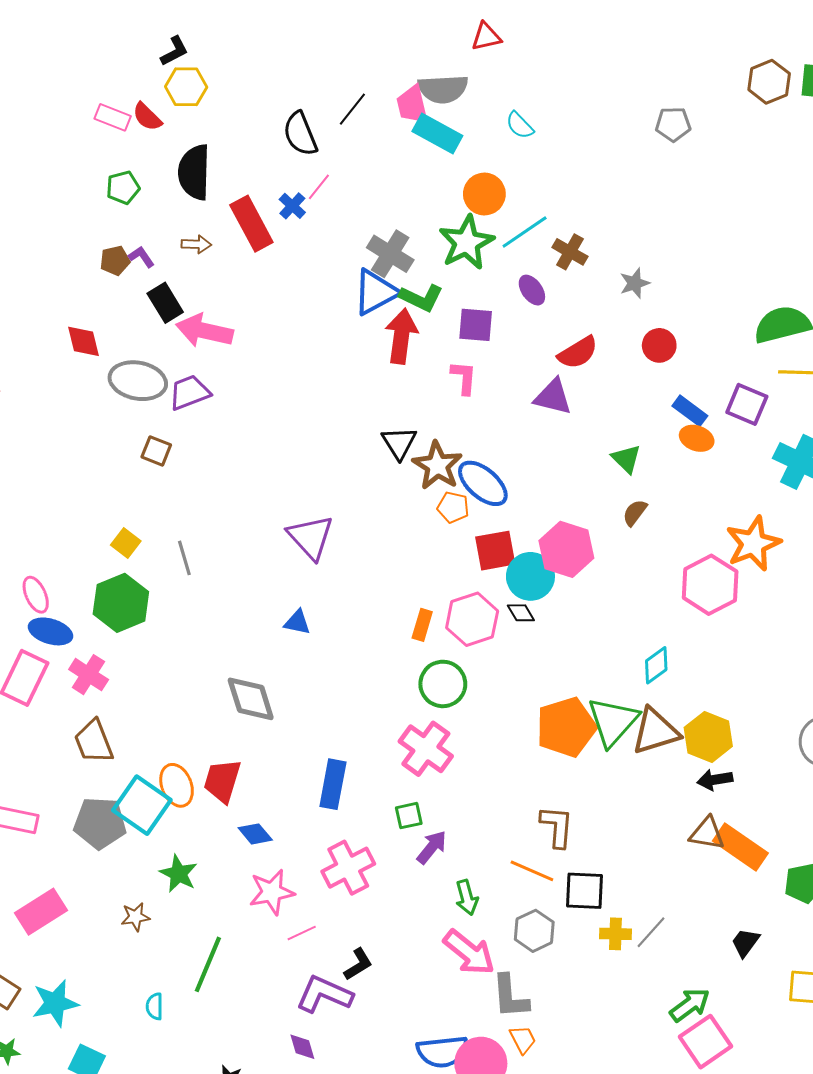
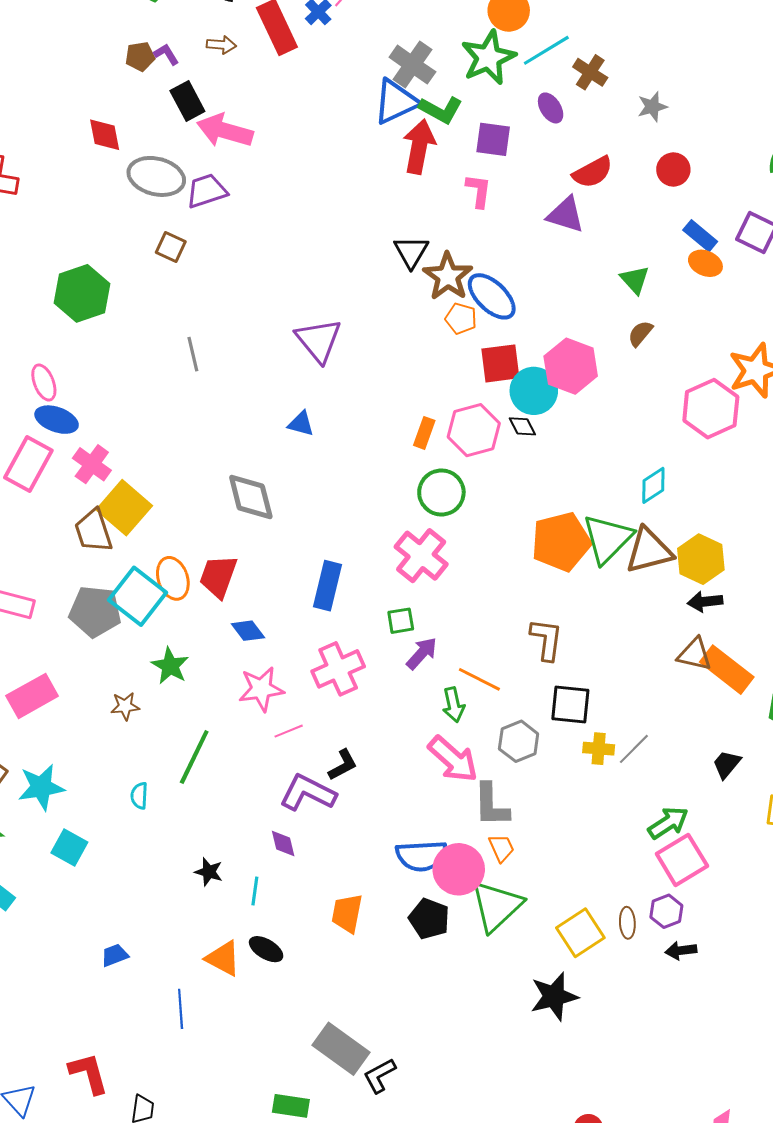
yellow square: (126, 543) -> (124, 508), moved, size x1.8
green hexagon: (121, 603) -> (82, 293), moved
orange line: (532, 871) -> (479, 679), moved

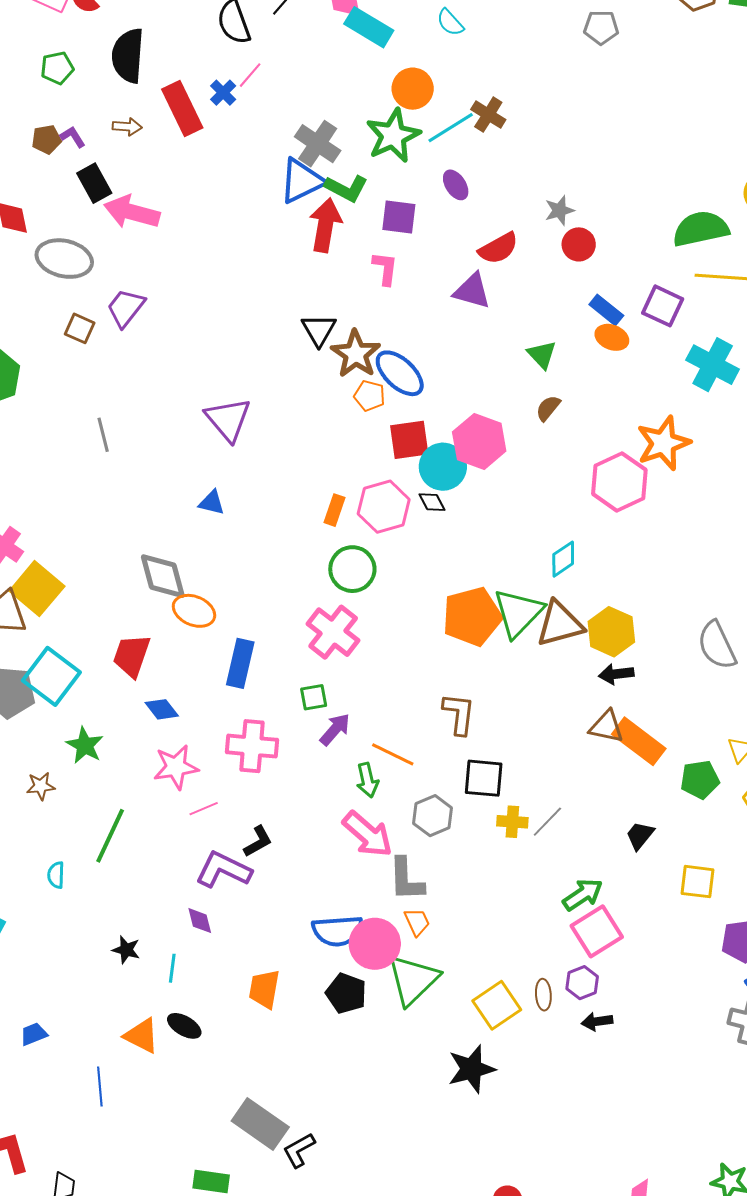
brown cross: (590, 72) -> (488, 115), moved
gray star: (652, 107) -> (559, 210), moved
purple trapezoid: (207, 191) -> (126, 308), moved, turned -33
orange ellipse: (173, 578) -> (194, 611), moved, turned -48
pink cross: (338, 669) -> (252, 746), turned 30

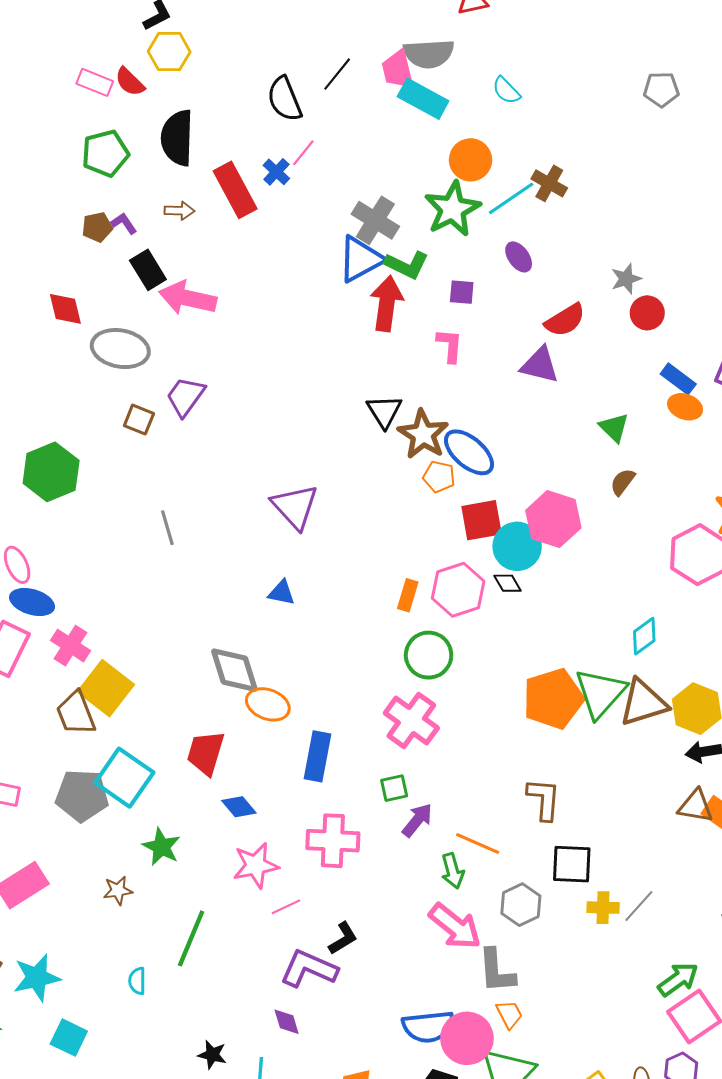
green pentagon: (57, 68) -> (105, 153), size x1.4
purple square: (399, 217) -> (462, 292), size x0.7

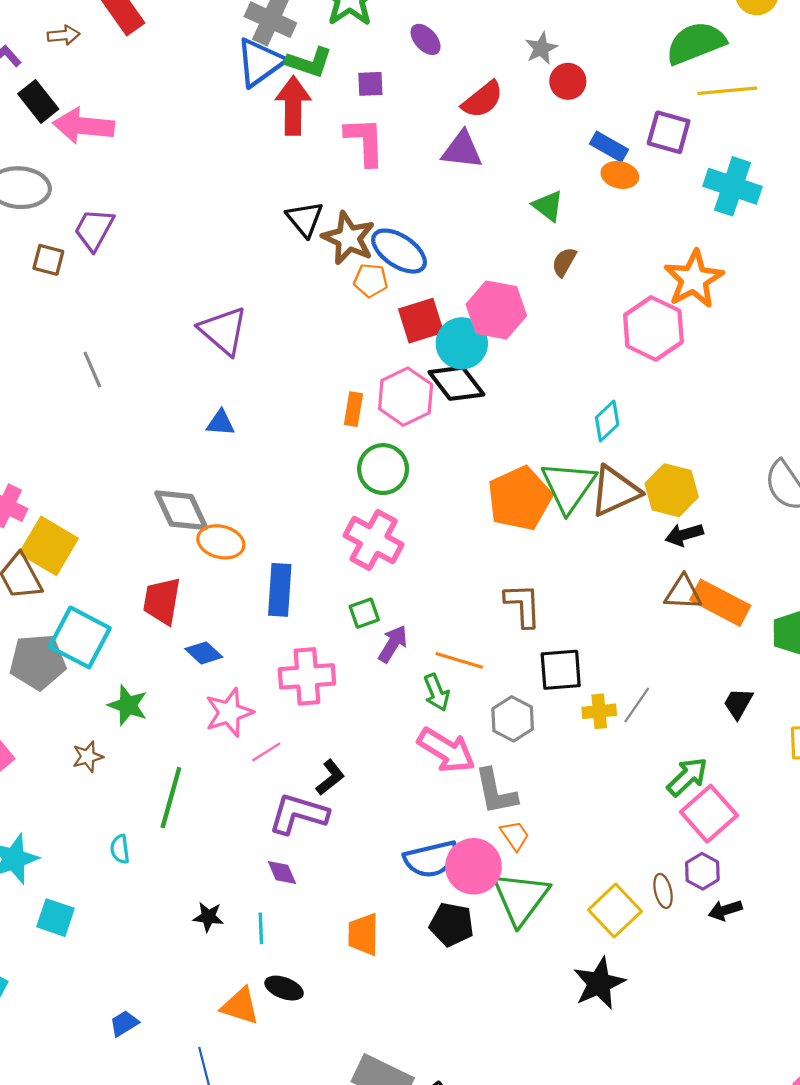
pink L-shape: (450, 345) -> (365, 141), size x1.4
black diamond: (507, 583) -> (456, 383), size x1.8

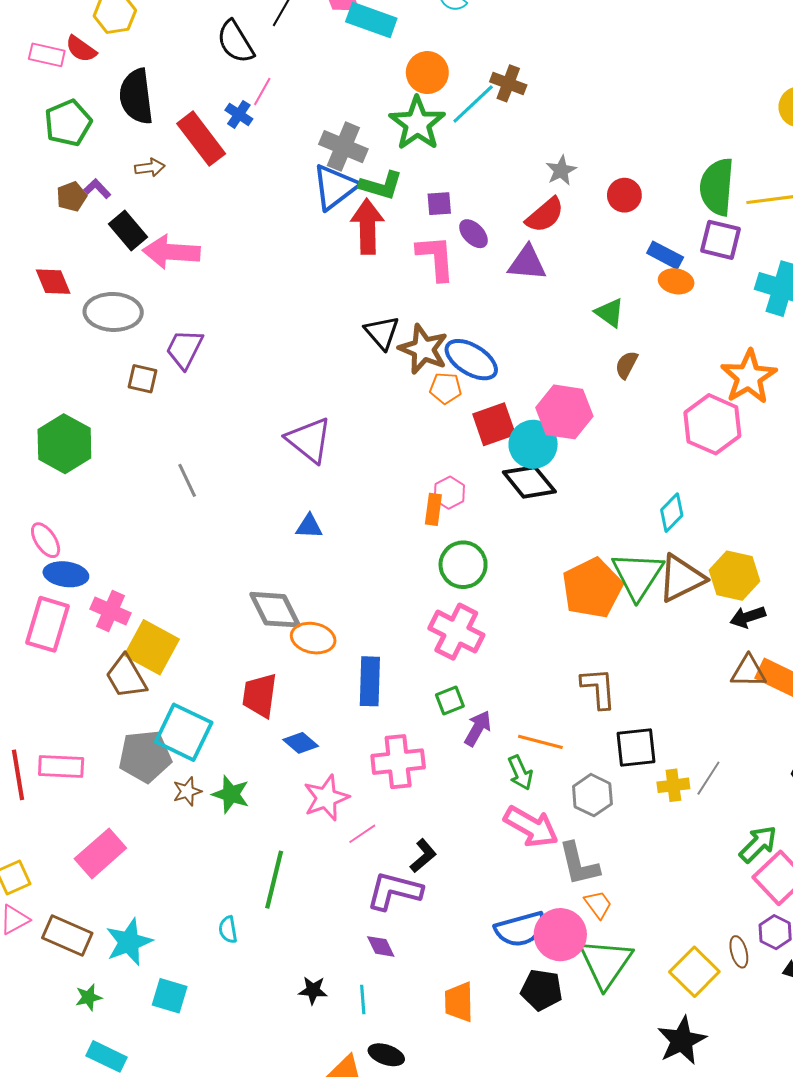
purple ellipse: (426, 39) -> (473, 234), moved
green semicircle: (696, 43) -> (717, 187), moved, turned -62
gray star: (541, 48) -> (561, 170), moved
pink hexagon: (406, 397) -> (449, 493), moved, size x0.6
brown star: (88, 757) -> (187, 791), moved

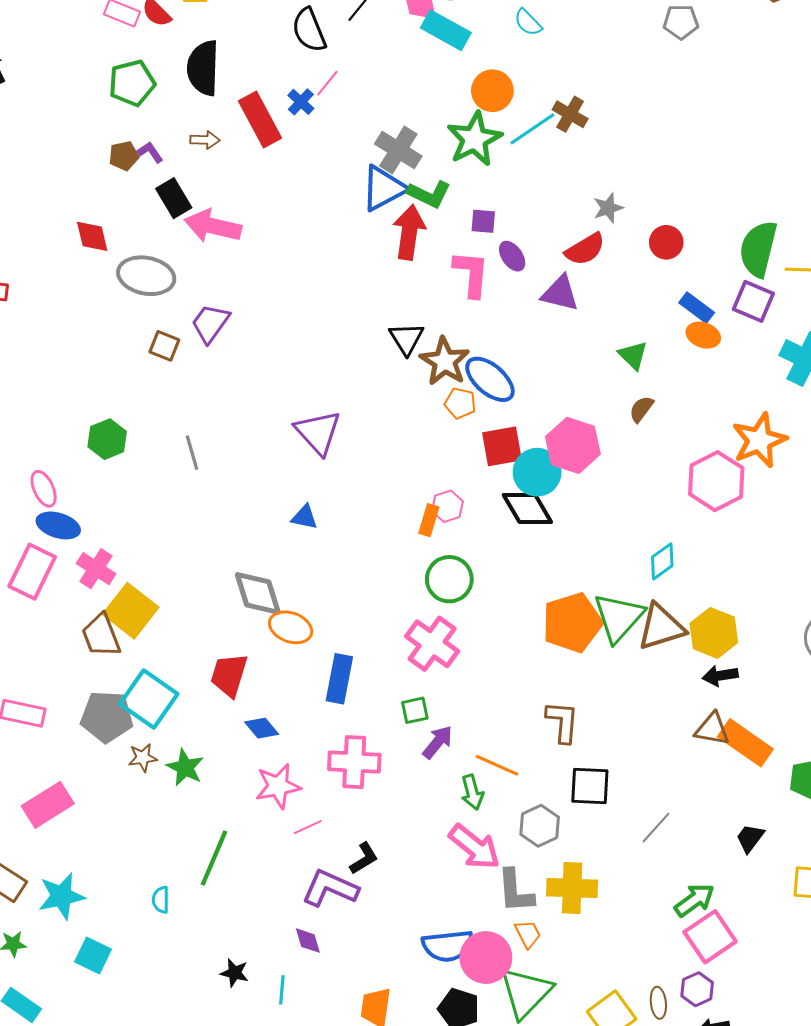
green hexagon: (64, 444) -> (107, 439), moved, size x0.7
yellow cross: (673, 785) -> (572, 888), moved, size x1.6

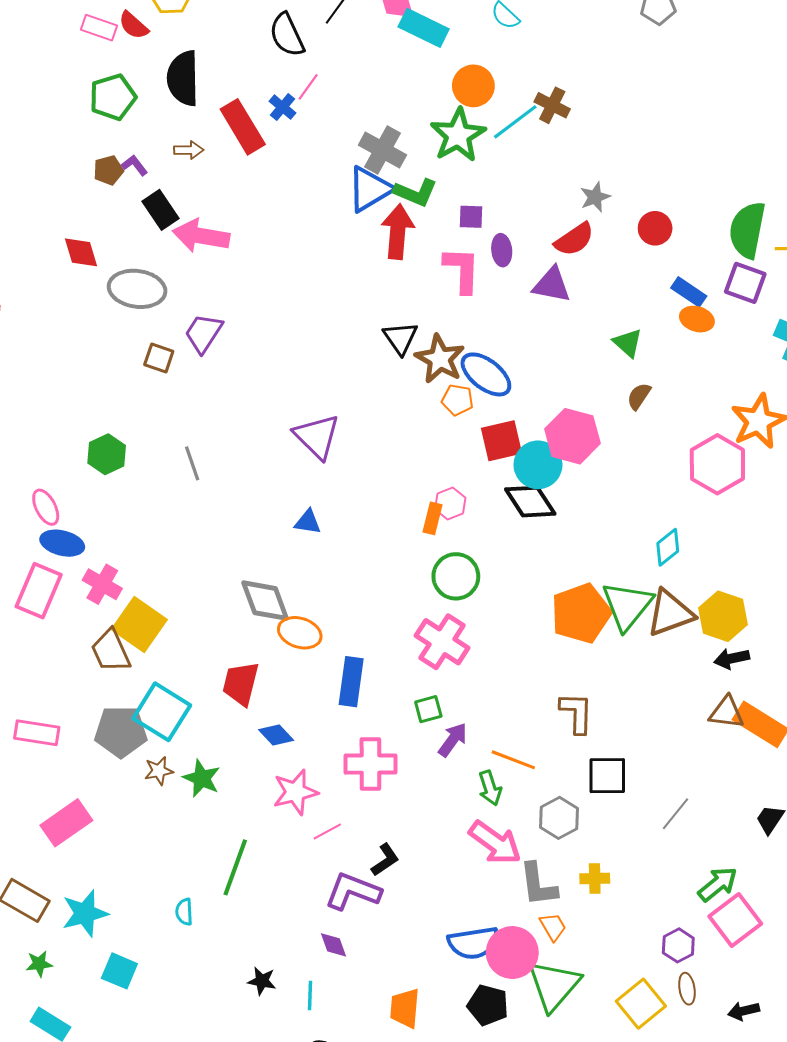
purple ellipse: (512, 256) -> (502, 250), turned 32
yellow cross: (572, 888) -> (595, 878), size x0.6
purple hexagon: (697, 989) -> (678, 945), moved

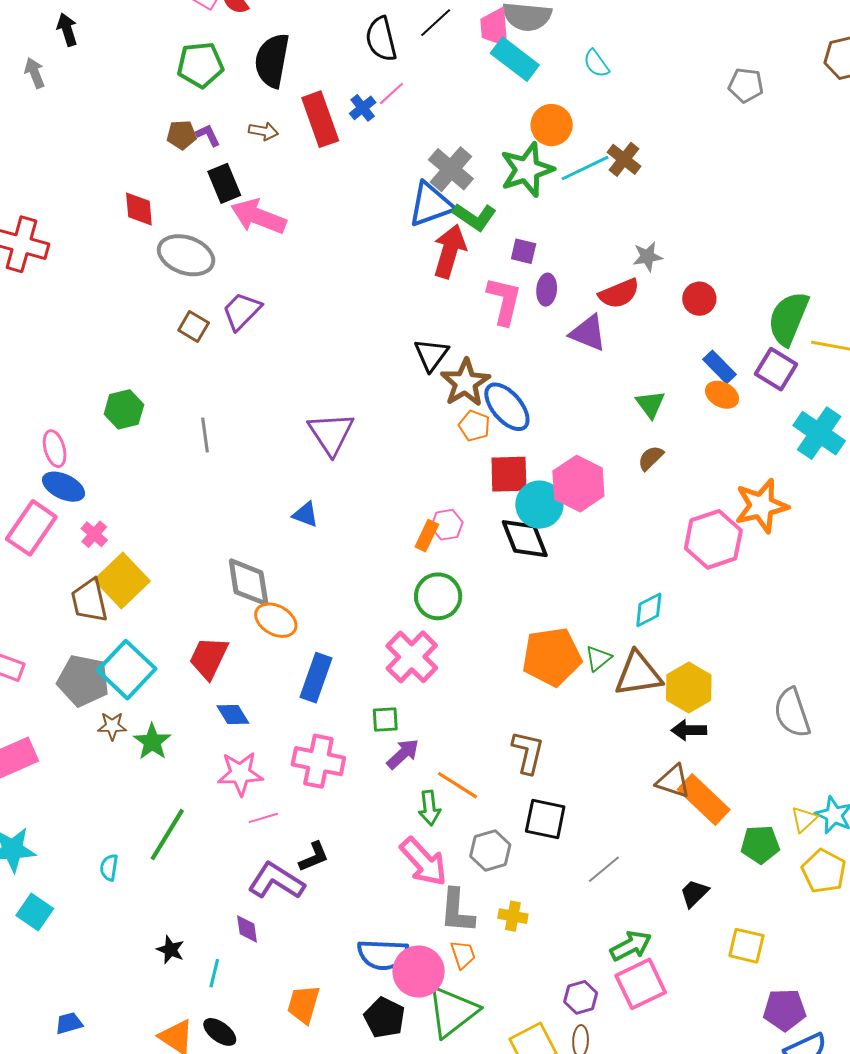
pink cross: (102, 584) -> (94, 534), size x0.7
green triangle: (627, 606) -> (598, 658), size x0.5

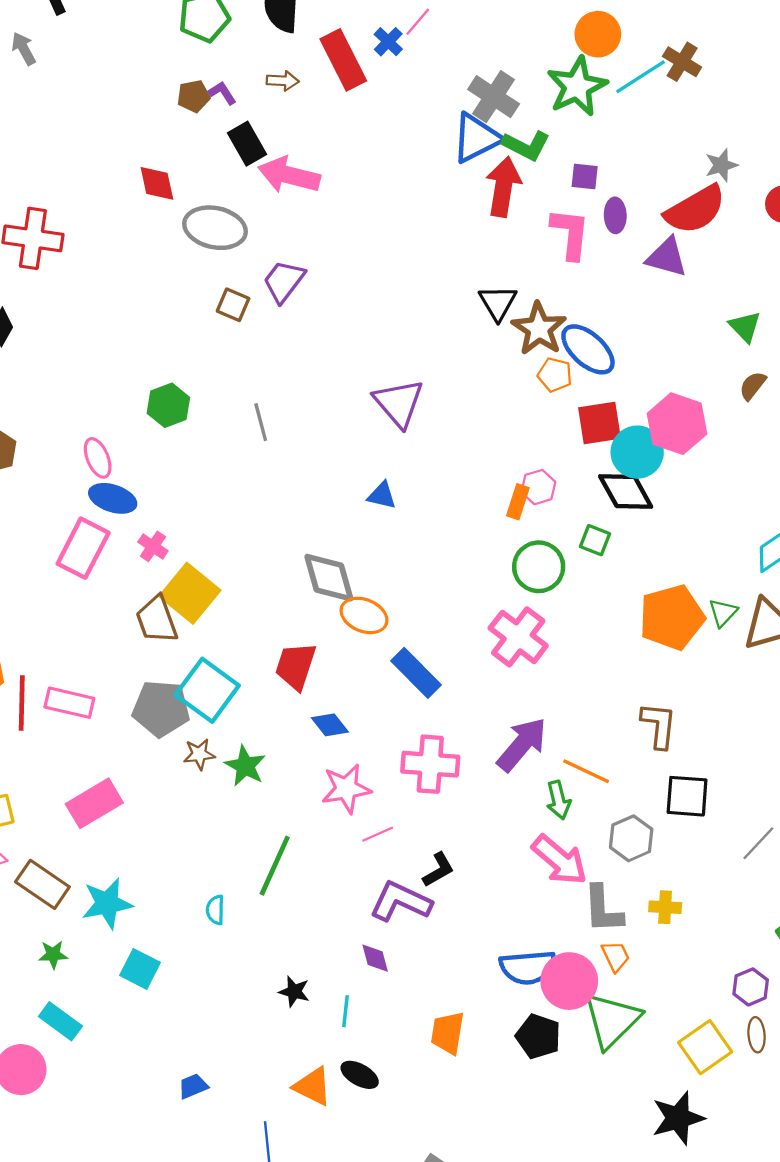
red semicircle: (619, 293) -> (695, 210), size x1.4
blue rectangle: (316, 678) -> (416, 673), turned -57
green square: (385, 719) -> (595, 540), moved, turned 32
purple arrow: (403, 754) -> (522, 744), size x1.5

